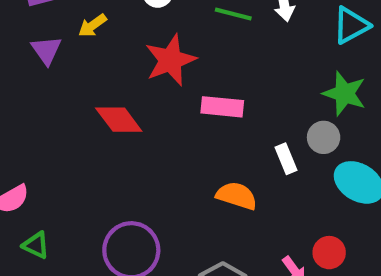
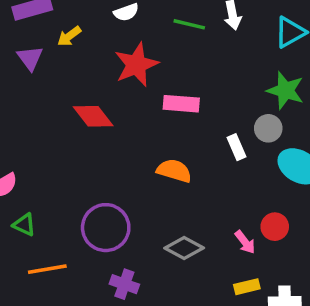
orange semicircle: (237, 196) -> (174, 171), moved

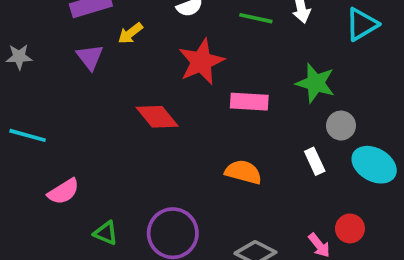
green star: (285, 91) -> (316, 83), moved
white rectangle: (237, 147) -> (315, 161), moved
green triangle: (24, 225) -> (106, 233), moved

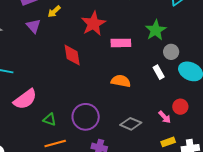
green star: (316, 83) -> (156, 30), turned 30
red diamond: (157, 117) -> (72, 55), turned 35
pink semicircle: (63, 191) -> (25, 99), size x1.4

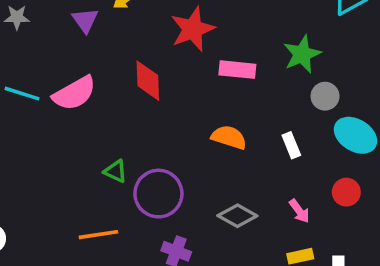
white rectangle: (159, 72) -> (291, 145), moved
pink semicircle: (25, 99) -> (74, 93), moved
red circle: (180, 107) -> (346, 192), moved
green triangle: (50, 120) -> (115, 171), moved

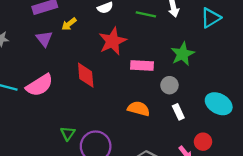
gray circle: (325, 96) -> (169, 85), moved
green triangle: (115, 171) -> (68, 133), turned 42
red circle: (346, 192) -> (203, 142), moved

